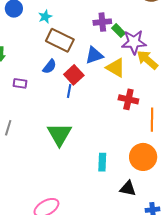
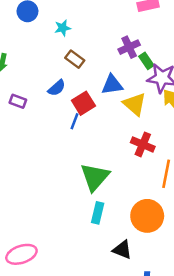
purple cross: (102, 22) -> (129, 47), turned -30
brown rectangle: (60, 40) -> (75, 59), size x0.6
green triangle: (59, 134) -> (95, 177), moved

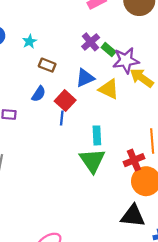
red cross: (143, 144) -> (134, 160), moved, turned -30
cyan rectangle: (98, 213) -> (97, 135), moved
black triangle: (122, 250) -> (133, 216), size x1.4

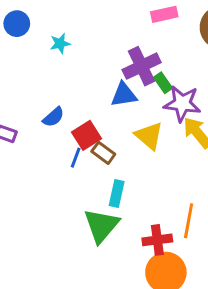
purple cross: (91, 42) -> (142, 66), size x1.4
brown rectangle: (47, 65) -> (103, 153), moved
blue triangle: (85, 78) -> (124, 95), moved

